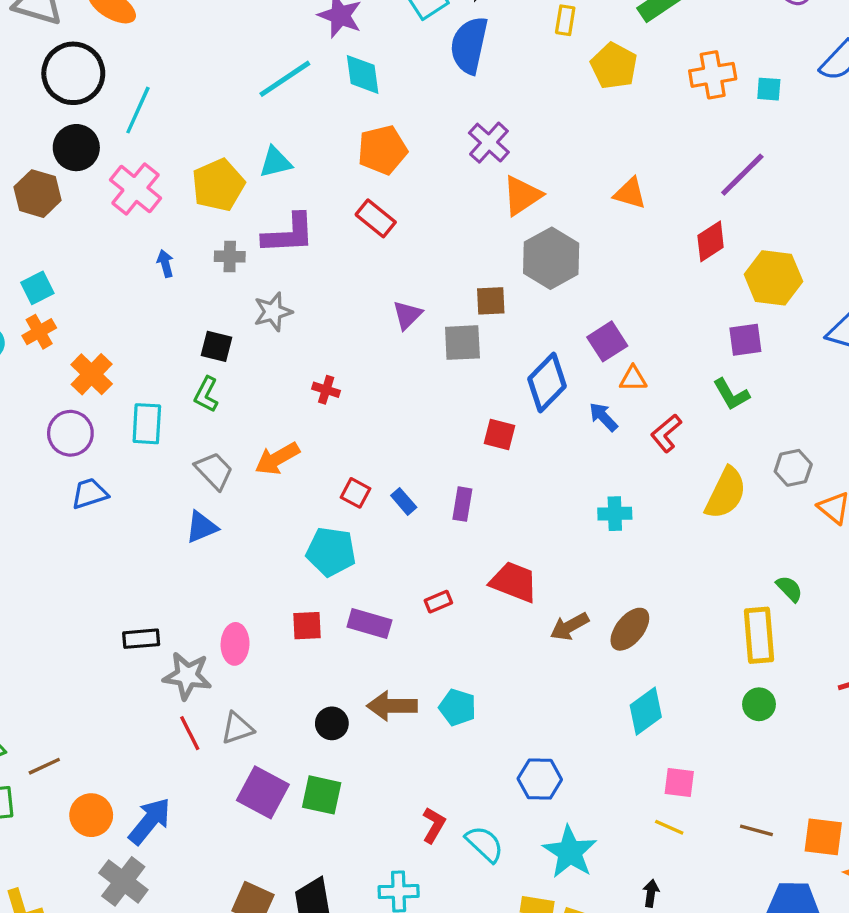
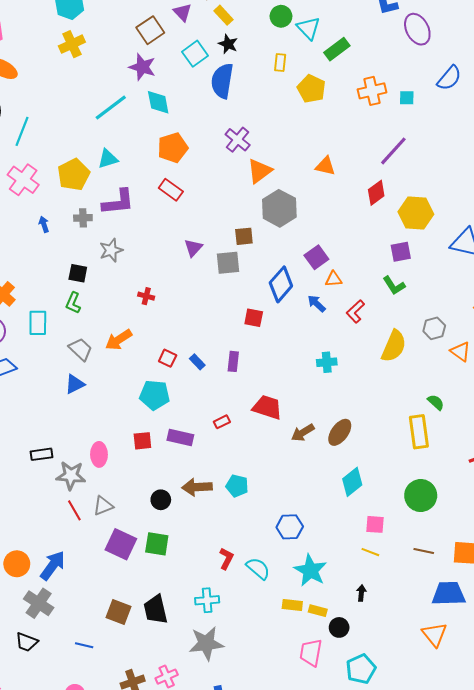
green circle: (759, 704) -> (421, 496), moved, size x1.6

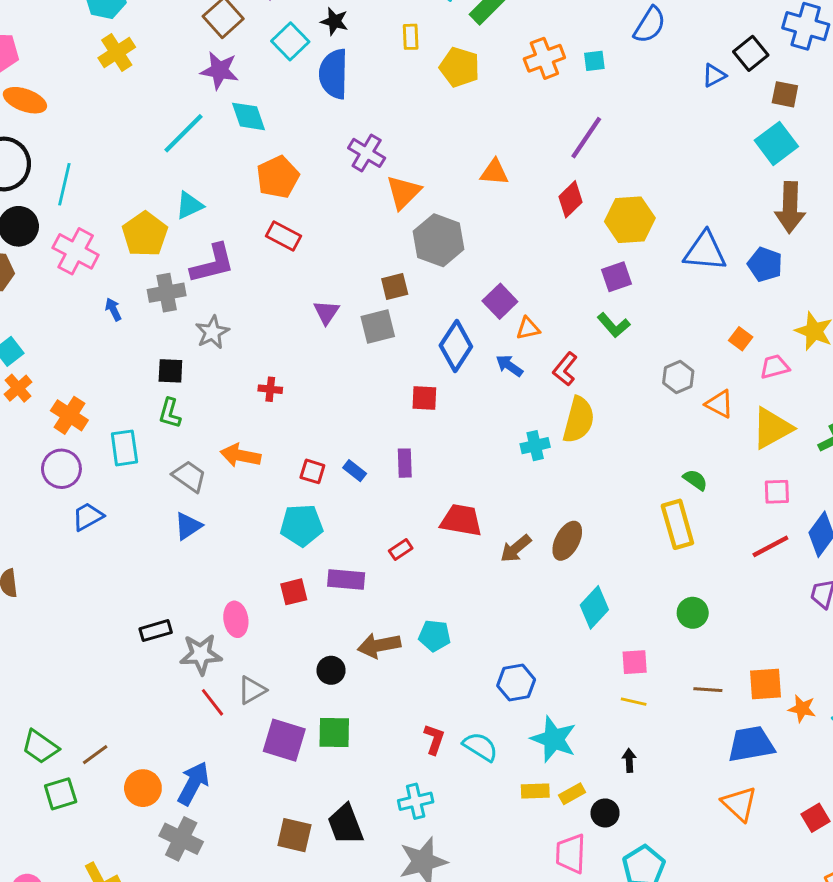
gray cross: (83, 218) -> (167, 293), size x1.4
orange arrow: (119, 340) -> (241, 456), turned 52
yellow semicircle: (394, 346) -> (579, 420), moved
green circle: (421, 496) -> (693, 613), size x0.7
yellow rectangle: (318, 611) -> (572, 794), turned -36

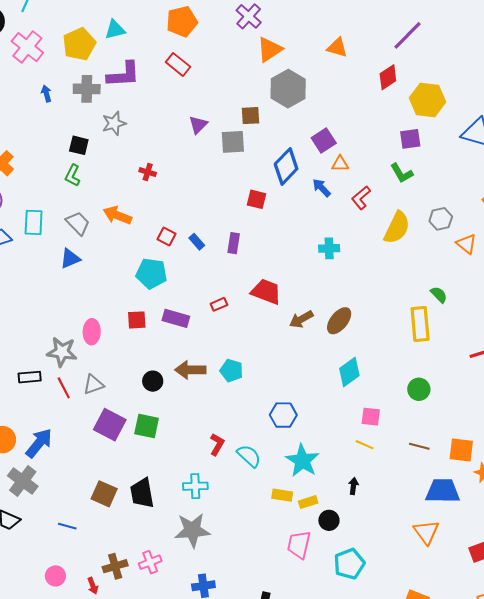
yellow semicircle: (579, 420) -> (397, 228), moved
cyan rectangle: (124, 448) -> (34, 222), moved
black rectangle: (156, 631) -> (30, 377), moved

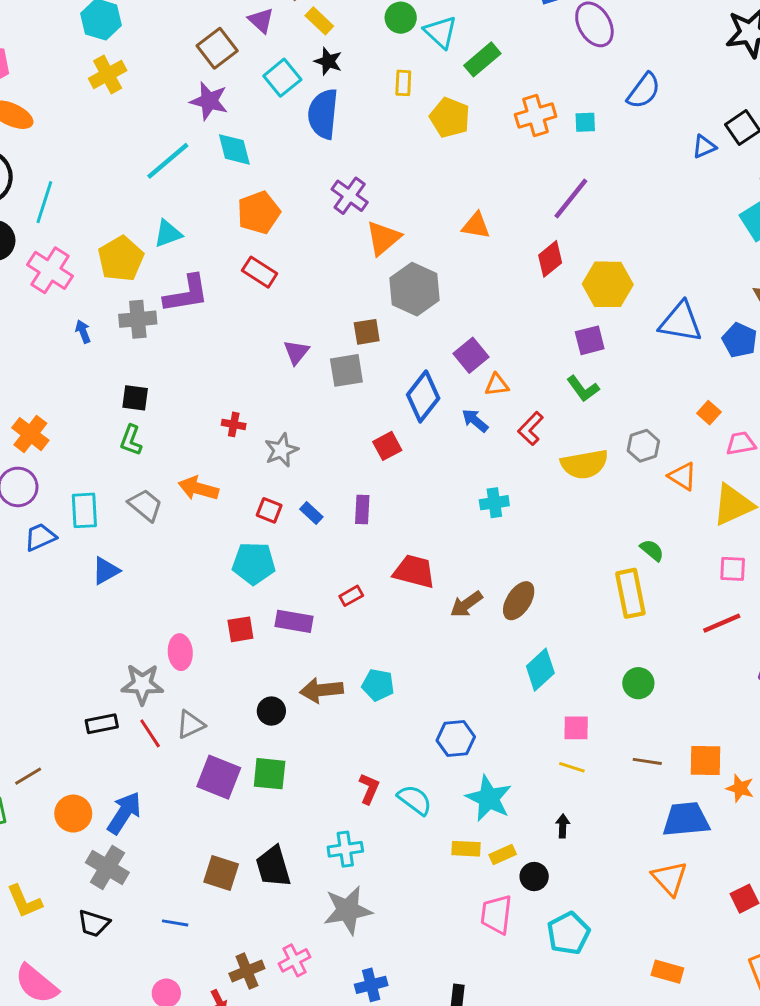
gray star: (114, 123) -> (281, 450), moved
red square: (256, 199) -> (387, 446), turned -36
yellow semicircle: (397, 228) -> (584, 464), turned 60
blue triangle: (70, 259) -> (106, 571), moved

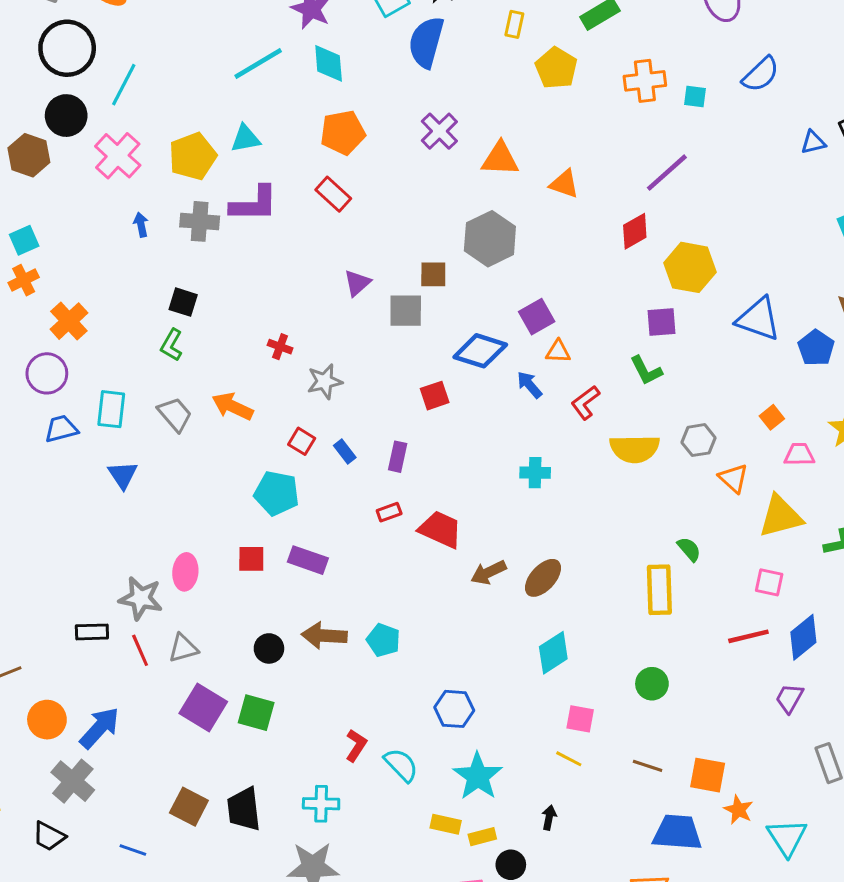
orange triangle: (383, 238) -> (500, 159), moved, turned 33
blue diamond: (423, 396) -> (480, 351), turned 60
blue triangle: (106, 571) -> (123, 475), turned -44
red rectangle: (351, 596) -> (389, 512), moved

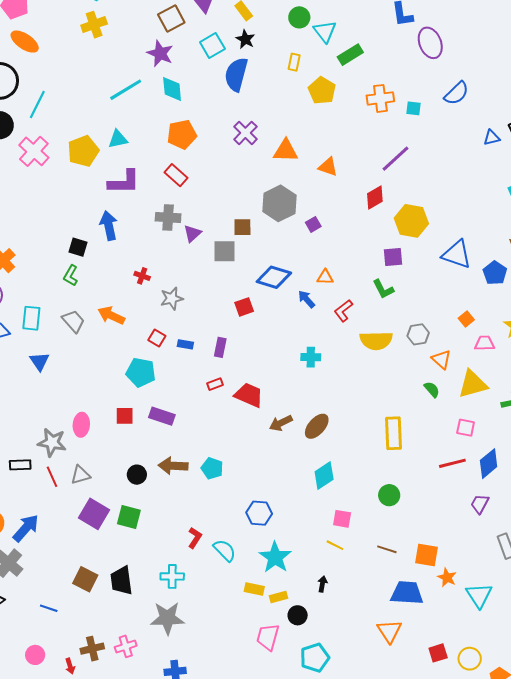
gray cross: (200, 221) -> (168, 217), moved
blue arrow: (141, 225) -> (109, 226), moved, size x1.8
purple square: (537, 317) -> (313, 224), moved, size x0.7
blue rectangle: (345, 451) -> (185, 344), turned -42
green semicircle: (689, 549) -> (432, 389), moved

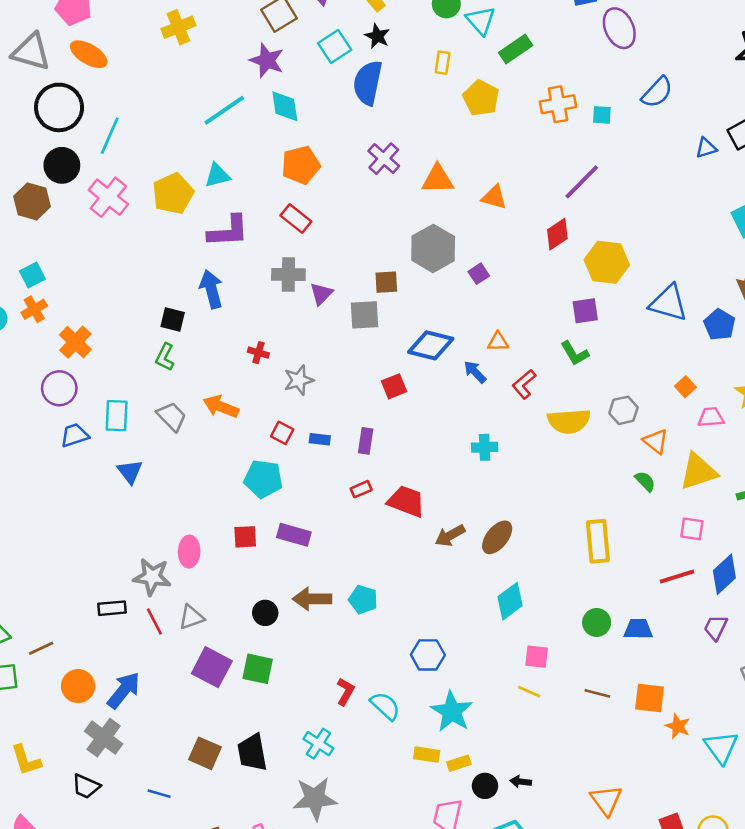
cyan cross: (172, 576) -> (318, 744), turned 35
black arrow: (322, 584) -> (521, 782), moved, turned -91
blue trapezoid: (407, 593) -> (638, 629), moved, size x0.7

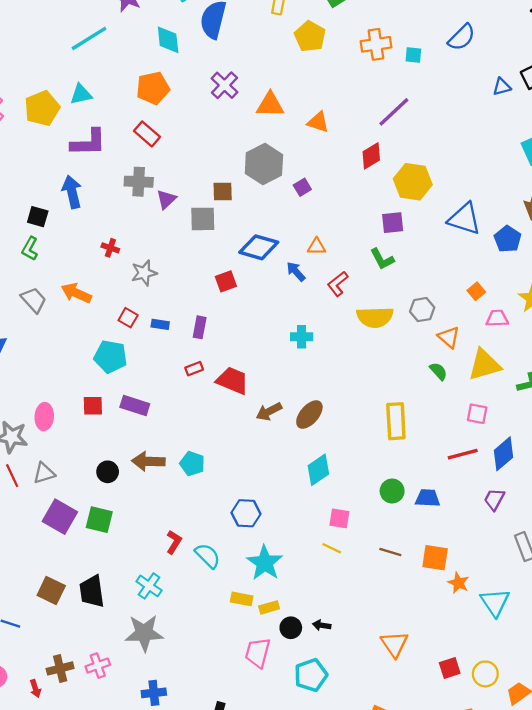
cyan diamond: (285, 106) -> (168, 40), moved

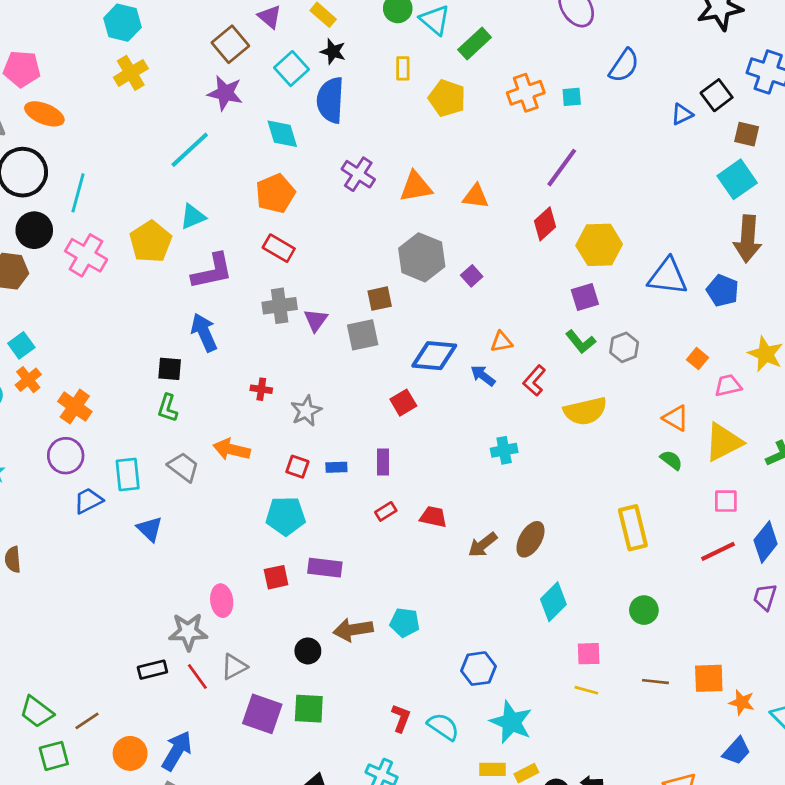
gray hexagon: (422, 310) -> (624, 347), moved
red trapezoid: (233, 381) -> (433, 517), size x0.7
blue trapezoid: (428, 498) -> (737, 751), moved, turned 140

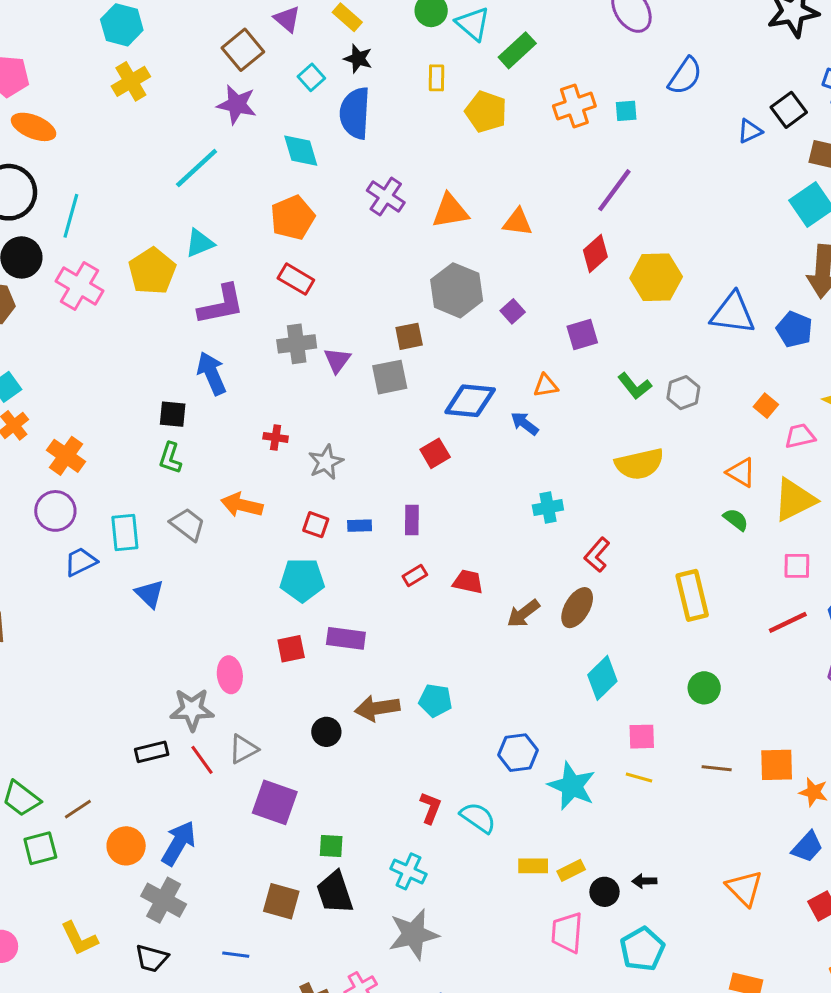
cyan square: (291, 69) -> (311, 77), size x0.7
purple square: (585, 297) -> (582, 334), moved
red L-shape: (534, 381) -> (597, 555), moved
green square: (309, 709) -> (331, 846), moved, size x0.7
cyan star: (511, 722) -> (572, 786), moved

